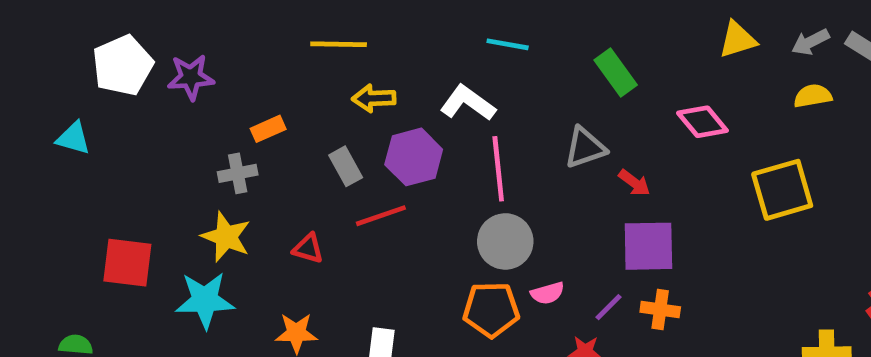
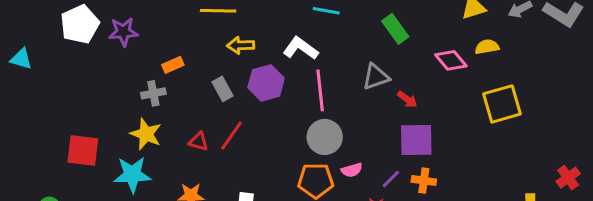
yellow semicircle: (813, 96) -> (487, 47), moved
cyan triangle: (73, 138) -> (21, 59), moved
red line: (381, 216) -> (232, 135), moved, turned -36

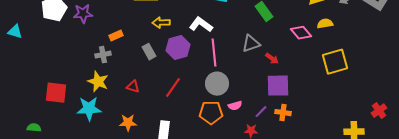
red line: (232, 135) -> (173, 88), moved

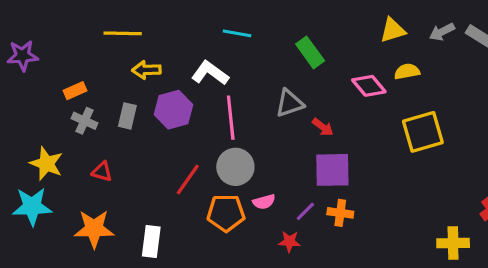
gray rectangle: (149, 52) -> (127, 116), turned 42
gray cross: (103, 55) -> (85, 121), moved, turned 35
red line: (173, 88) -> (188, 180), moved
orange star: (128, 123) -> (94, 229), size x1.4

